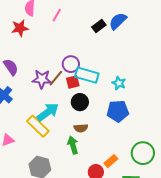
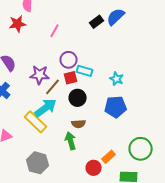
pink line: (57, 15) -> (55, 31), moved
cyan rectangle: (87, 75) -> (85, 71), size x0.7
brown line: (56, 78) -> (53, 87), moved

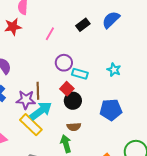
black rectangle: (97, 22) -> (83, 25), moved
purple star: (40, 75) -> (26, 100), moved
red square: (71, 78) -> (67, 89), moved, turned -32
cyan star: (117, 79) -> (114, 70), moved
brown line: (53, 87) -> (38, 91), moved, turned -42

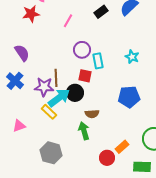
cyan rectangle: (80, 74) -> (98, 61), turned 63
red square: (67, 89) -> (85, 76), turned -32
black circle: (73, 101) -> (75, 93), moved
yellow rectangle: (31, 125) -> (49, 112), size x0.7

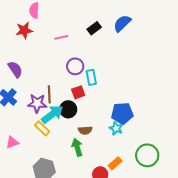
pink line: (68, 21) -> (61, 37), turned 48
cyan star: (132, 57) -> (116, 128), moved
red square: (85, 76) -> (78, 92), turned -32

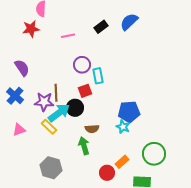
pink triangle: (12, 142) -> (19, 130), moved

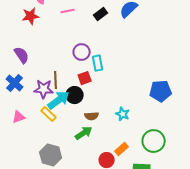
pink line: (68, 36) -> (68, 11), moved
blue pentagon: (129, 112) -> (161, 91), moved
green arrow: (84, 146) -> (84, 133), turned 72

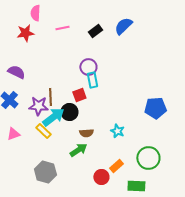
purple circle: (82, 52) -> (88, 67), moved
purple semicircle: (22, 55) -> (16, 72), turned -30

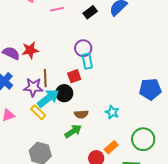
red star: (25, 33) -> (30, 50), moved

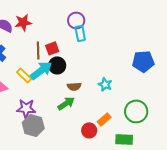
red square: (74, 76) -> (52, 48), moved
purple star: (33, 87) -> (26, 108), moved
yellow rectangle: (38, 112) -> (24, 75), moved

